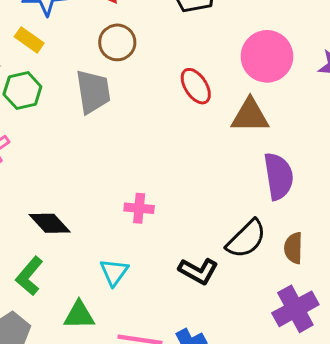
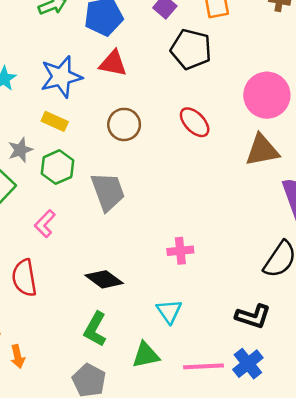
brown circle: (117, 42) -> (124, 124), moved
red ellipse: (196, 86) -> (195, 122), moved
gray trapezoid: (93, 92) -> (108, 192), moved
black L-shape: (198, 271) -> (253, 316), moved

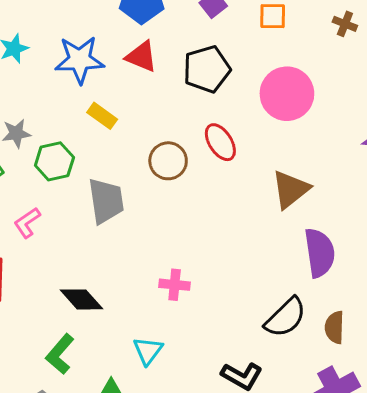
black pentagon: (191, 49) -> (207, 69), moved, turned 30
pink circle: (267, 95) -> (287, 94), moved
yellow rectangle: (55, 121) -> (102, 116), moved
brown circle: (124, 124) -> (168, 161), moved
brown triangle: (262, 150) -> (291, 189), turned -39

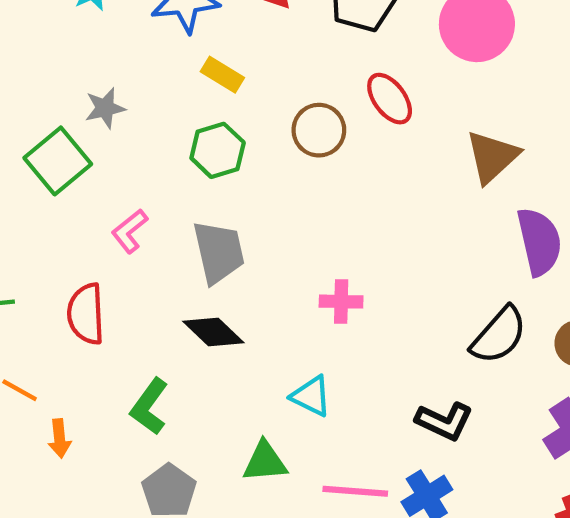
green hexagon: (54, 161) -> (218, 150), moved
gray trapezoid: (106, 201) -> (219, 252), moved
cyan triangle: (148, 351) -> (311, 396), turned -36
green L-shape: (60, 354) -> (149, 407), moved

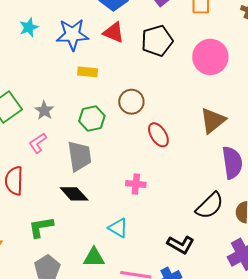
yellow rectangle: (222, 75) -> (88, 72), turned -30
red ellipse: (390, 99) -> (158, 135), moved
gray star: (105, 108) -> (44, 110), moved, turned -30
green hexagon: (218, 150) -> (92, 118), moved
green L-shape: (149, 407) -> (41, 227), turned 40

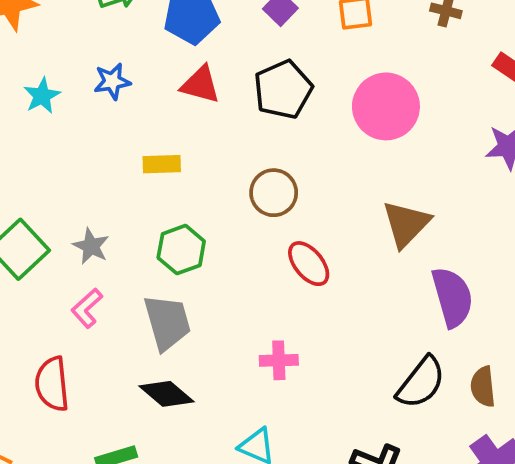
blue star: (72, 35) -> (112, 81), moved, size x0.6
brown circle: (131, 102) -> (274, 193), moved

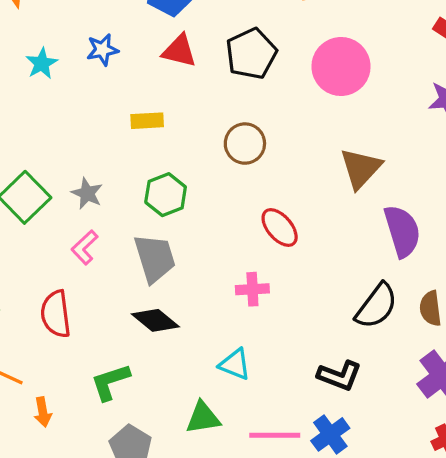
red ellipse: (309, 264) -> (280, 228), moved

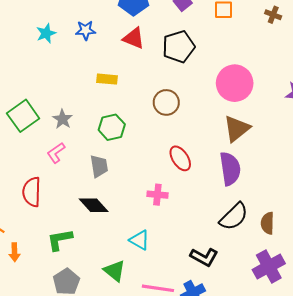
pink circle: (341, 67) -> (235, 83), moved
purple semicircle: (402, 231) -> (230, 169), moved
gray trapezoid: (155, 258) -> (99, 166), size x0.7
green triangle: (203, 418) -> (115, 271), turned 40

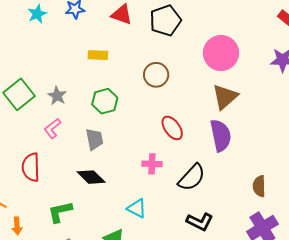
black semicircle: (234, 217) -> (192, 177), moved

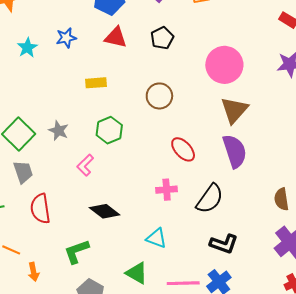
black pentagon: (165, 20) -> (162, 38), size x0.7
pink L-shape: (52, 128) -> (85, 165), moved
gray trapezoid: (94, 139) -> (23, 172), moved

